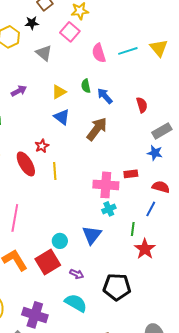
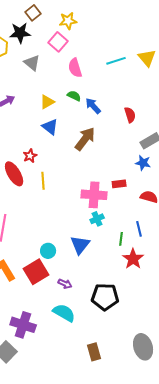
black star: (32, 23) -> (20, 33), size x1.5
pink semicircle: (99, 53) -> (75, 68), moved
green semicircle: (86, 86) -> (74, 96), turned 128
blue line: (151, 209) -> (139, 229), moved, turned -42

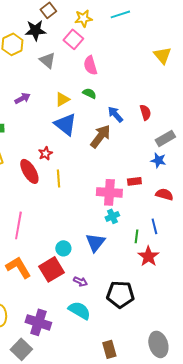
cyan line: (116, 61) -> (120, 14), moved
blue arrow: (93, 106) -> (115, 114), moved
blue triangle: (50, 127) -> (65, 124), size x1.4

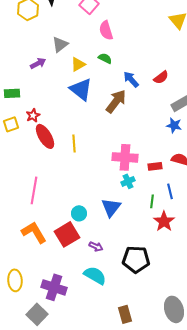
gray triangle: (47, 60) -> (60, 44), moved, turned 42
red semicircle: (145, 112) -> (161, 77), turned 70
red star: (45, 153) -> (33, 115), moved
red rectangle: (134, 181) -> (155, 166), moved

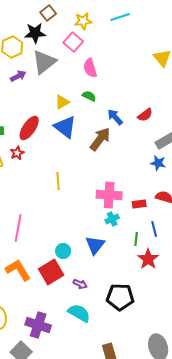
gray triangle: (60, 44) -> (44, 62), moved, size x1.5
purple arrow: (38, 63) -> (18, 76), moved
red ellipse: (45, 136) -> (29, 128), moved, turned 65

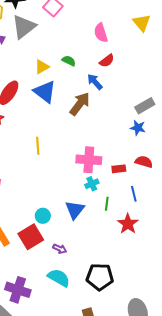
pink semicircle: (90, 68) -> (101, 33), moved
red semicircle: (145, 115) -> (107, 61), moved
green line: (136, 239) -> (107, 204), moved
black pentagon: (120, 297) -> (100, 277), moved

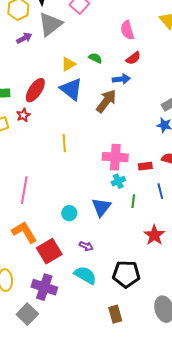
blue arrow: (95, 82) -> (121, 79), turned 126
red star: (128, 224) -> (154, 235), moved
red square: (31, 237) -> (49, 251), moved

